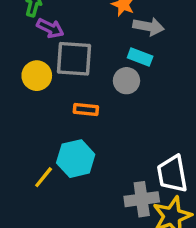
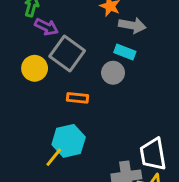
gray square: (74, 59) -> (67, 53), turned 32
yellow line: (44, 177) -> (54, 157), moved

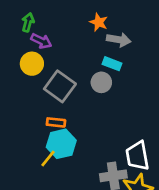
gray square: (67, 53) -> (60, 86), moved
yellow circle: (35, 68) -> (32, 64), moved
orange rectangle: (77, 98) -> (56, 122), moved

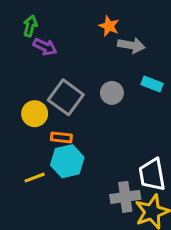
yellow circle: (32, 64) -> (35, 114), moved
cyan rectangle: (112, 64) -> (152, 84), moved
yellow line: (48, 158) -> (35, 178), moved, turned 30

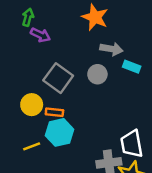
orange star: (109, 26) -> (95, 17), size x1.5
gray arrow: (131, 45) -> (111, 49), moved
yellow circle: (35, 114) -> (32, 105), moved

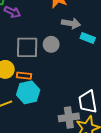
gray circle: (97, 74) -> (51, 44), moved
gray square: (58, 78) -> (27, 47), turned -35

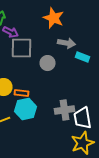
gray square: (27, 47) -> (22, 48), moved
gray cross: (69, 117) -> (65, 110), moved

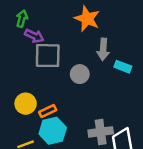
gray arrow: (67, 43) -> (103, 49), turned 84
orange rectangle: (22, 93) -> (48, 111), turned -32

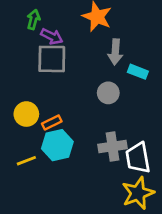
green arrow: (22, 19) -> (33, 19), moved
purple arrow: (34, 36) -> (52, 36), moved
gray circle: (80, 74) -> (108, 93), moved

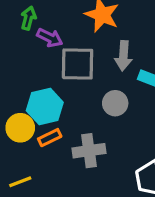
gray square: (52, 59) -> (78, 64), moved
cyan hexagon: (57, 145) -> (45, 106), moved
gray cross: (112, 147) -> (89, 151), moved

